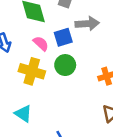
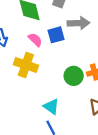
green circle: (65, 65) -> (74, 76), moved
cyan triangle: (23, 114) -> (51, 107), moved

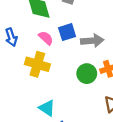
gray arrow: (79, 23) -> (92, 41), moved
cyan triangle: (51, 107) -> (47, 108), moved

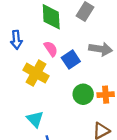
blue square: (67, 32) -> (71, 60), moved, turned -30
gray arrow: (92, 41) -> (101, 49), moved

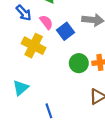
blue arrow: (16, 40) -> (24, 13), moved, turned -35
cyan triangle: (35, 119) -> (21, 88), moved, turned 35

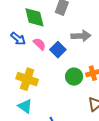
yellow cross: (34, 46) -> (27, 79), moved
cyan triangle: (21, 88) -> (25, 106), turned -35

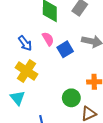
blue arrow: (18, 39) -> (25, 43), moved
green circle: (74, 77) -> (71, 98), moved

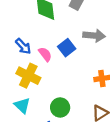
pink semicircle: (48, 39) -> (45, 54), moved
green circle: (71, 98) -> (60, 107), moved

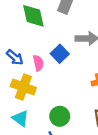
pink semicircle: (45, 54) -> (38, 63), turned 32

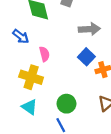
blue square: (60, 54) -> (86, 57), moved
blue arrow: (15, 57) -> (21, 36), moved

